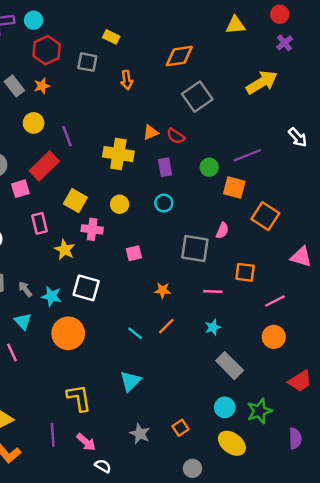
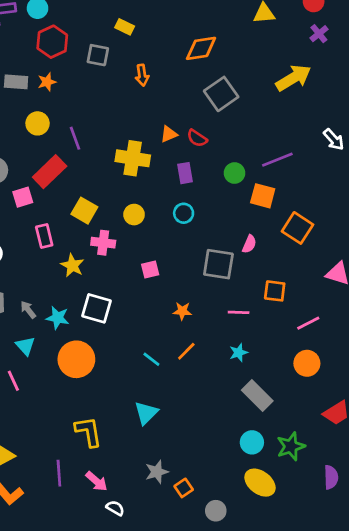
gray rectangle: (14, 86) -> (16, 82), turned -48
orange square: (181, 428) -> (184, 488), moved
gray star: (140, 434) -> (157, 472), turned 30

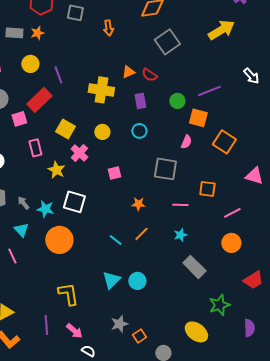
pink cross: (103, 243) -> (79, 153), turned 36
pink semicircle: (249, 244) -> (186, 142), moved
cyan circle: (252, 442) -> (137, 281), moved

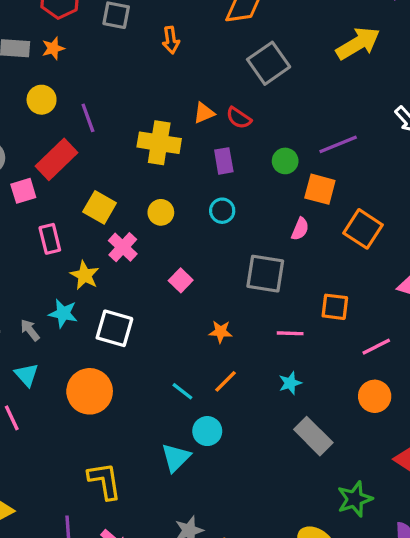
pink square: (114, 173) -> (181, 280), turned -32
cyan star: (45, 209) -> (63, 313), moved
cyan circle: (137, 281) -> (207, 431), moved

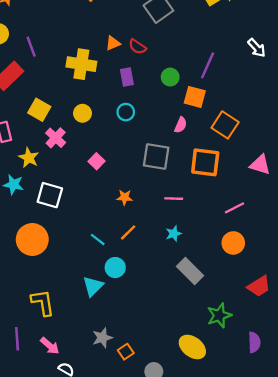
purple line: (338, 144) -> (208, 65), turned -44
orange square: (335, 307) -> (205, 162), moved, size x1.5

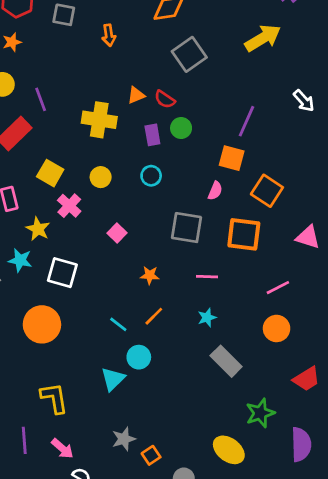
green circle: (170, 77) -> (181, 128), moved
purple semicircle: (254, 342) -> (301, 444), size x1.4

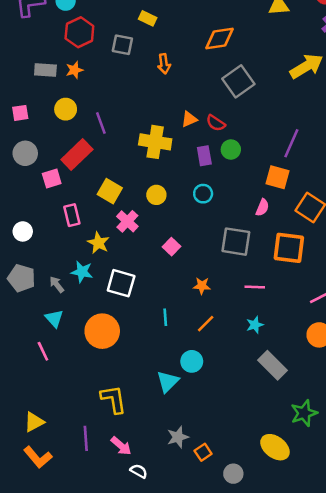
cyan line: (118, 324) -> (165, 317), moved, turned 48

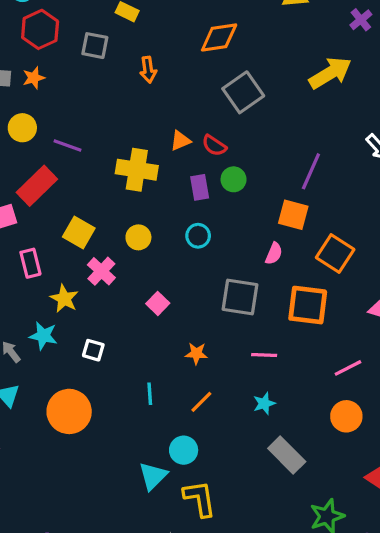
purple line: (101, 123) -> (67, 145), turned -50
white square: (121, 283) -> (93, 350), size x0.6
yellow L-shape: (114, 399) -> (200, 499), moved

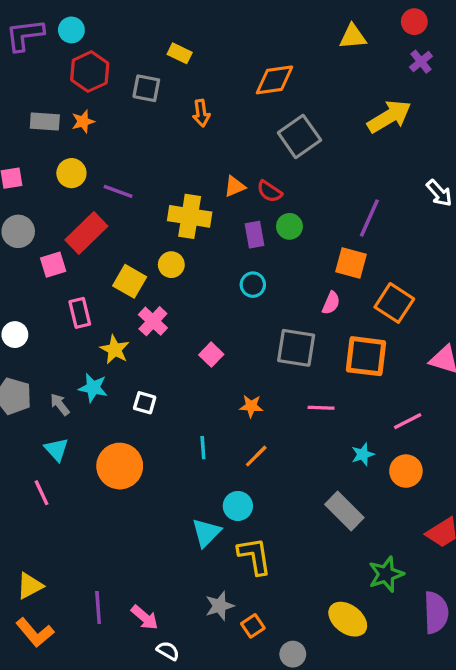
yellow circle: (138, 237) -> (171, 265), moved
cyan star: (264, 403) -> (363, 454), moved

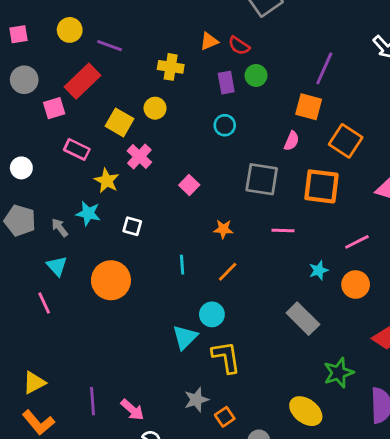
yellow cross: (190, 216) -> (171, 67), size x0.7
pink rectangle: (80, 313) -> (77, 149), turned -50

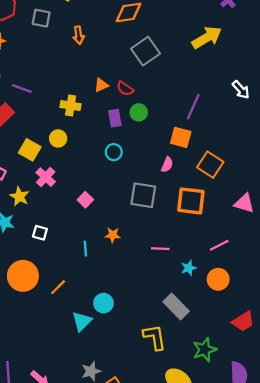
pink line: (283, 230) -> (160, 249), moved
cyan line: (182, 265) -> (85, 249), moved
orange line: (228, 272) -> (58, 287), moved
yellow L-shape: (226, 357) -> (155, 337), moved

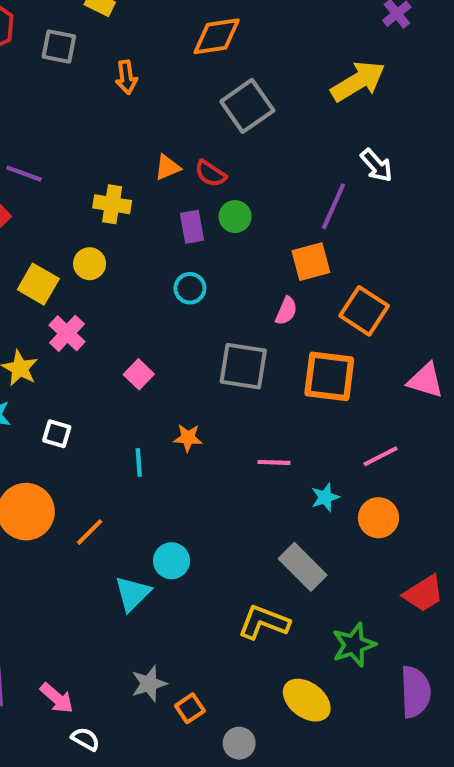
white arrow: (241, 90) -> (376, 165), moved
orange square: (181, 137) -> (311, 262), turned -30
yellow L-shape: (155, 337) -> (264, 622), turned -60

